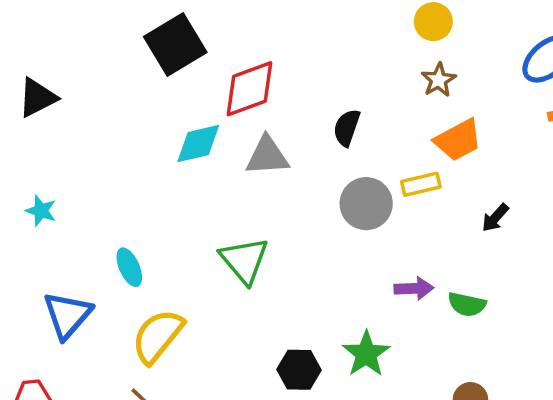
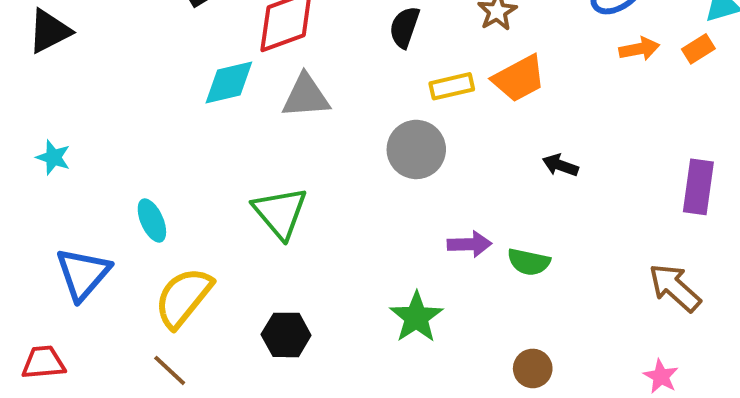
black semicircle: (347, 128) -> (404, 27), moved
yellow rectangle: (421, 184) -> (452, 86), moved
black arrow: (495, 218) -> (560, 165), turned 68
black hexagon: (299, 370) -> (286, 335), moved

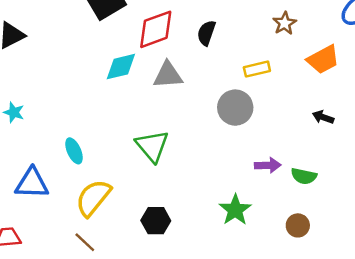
black semicircle: (404, 27) -> (206, 33), moved
orange trapezoid: (519, 78) -> (323, 59), moved
blue triangle: (83, 274) -> (32, 183), turned 51
brown circle: (533, 368) -> (298, 225), moved

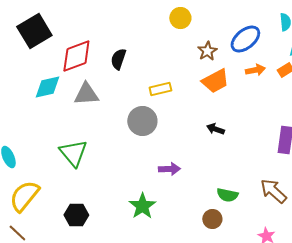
brown star: (285, 23) -> (207, 51), moved
green semicircle: (304, 176) -> (227, 195), moved
brown circle: (298, 225) -> (212, 219), moved

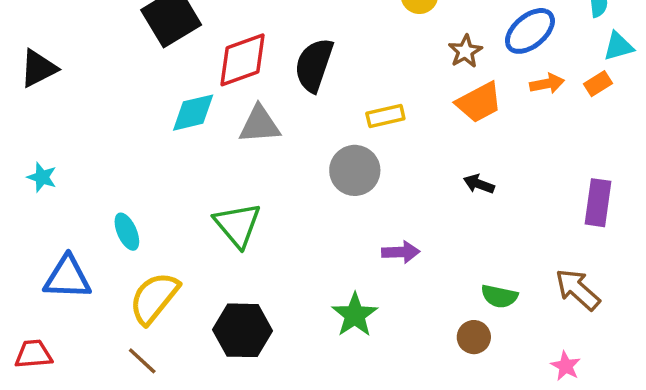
black semicircle: (118, 59) -> (314, 65), size x1.5
black hexagon: (76, 215) -> (243, 330), size x1.4

